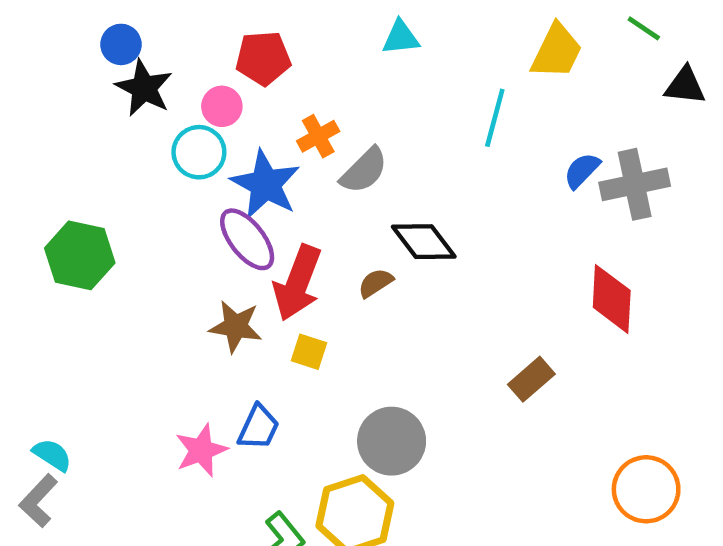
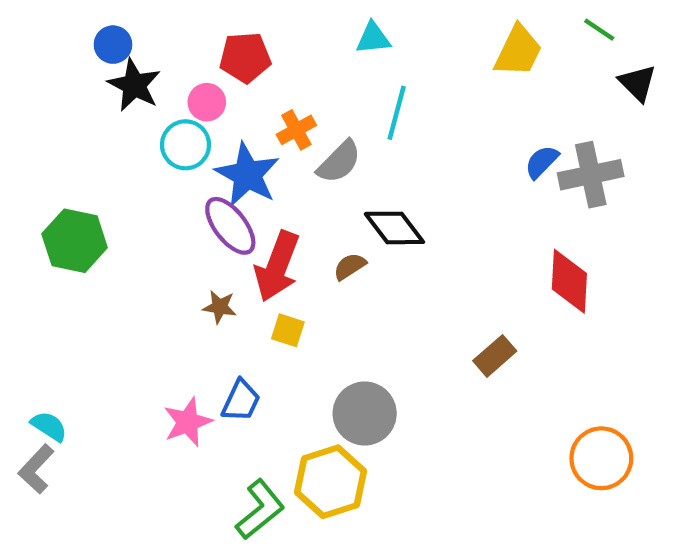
black triangle: (685, 86) -> (638, 83), turned 39
cyan line: (495, 118) -> (397, 113), moved
brown star: (236, 326) -> (220, 307), size x0.7

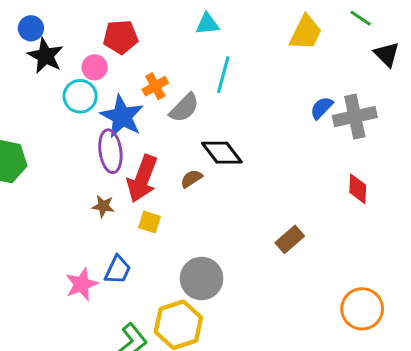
purple ellipse: (230, 226) -> (110, 151), turned 30
red diamond: (569, 281) -> (358, 189), moved, size x0.7

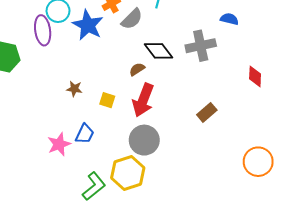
blue semicircle: (322, 108) -> (229, 19), turned 60
gray cross: (355, 117) -> (201, 46), moved
purple ellipse: (110, 151) -> (43, 30), moved
red arrow: (142, 179) -> (143, 100), moved

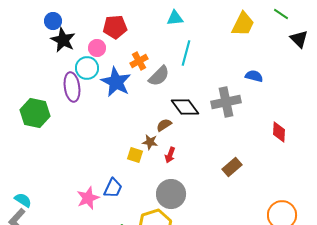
brown star: (74, 89) -> (150, 142), moved
red arrow: (143, 100) -> (170, 155), size x0.5

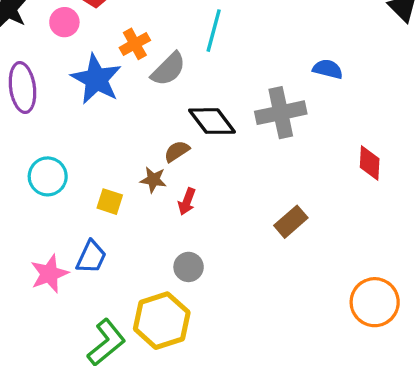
cyan circle: (87, 68) -> (48, 176), moved
yellow square: (135, 155) -> (110, 202), moved
gray circle: (171, 194) -> (189, 267), size x0.6

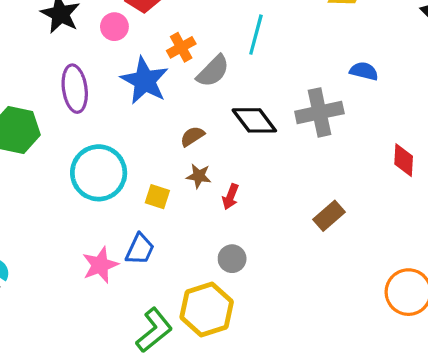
brown semicircle: (177, 151) -> (192, 136), moved
cyan circle: (48, 176) -> (99, 173), size x1.5

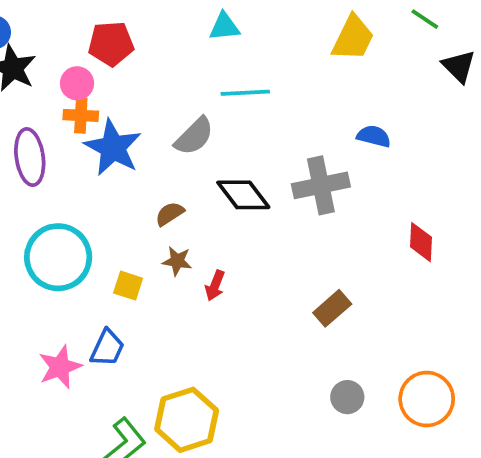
cyan line: (256, 35) -> (245, 93), turned 72
orange cross: (181, 47) -> (81, 115), moved, turned 32
gray circle: (232, 259) -> (347, 397), moved

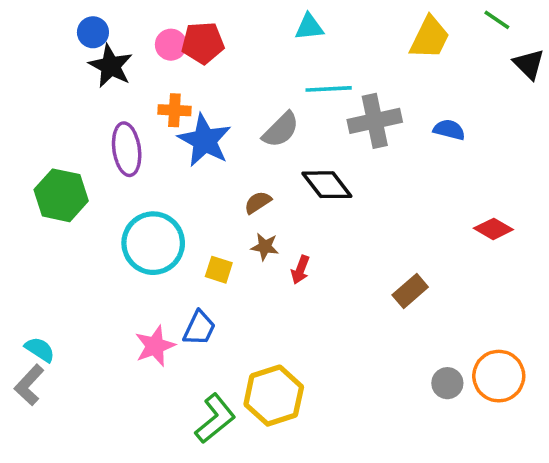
pink circle: (77, 83) -> (171, 45), moved
gray cross: (321, 185) -> (375, 121), moved
red diamond: (421, 242) -> (493, 229), turned -63
gray circle: (347, 397) -> (447, 383), moved

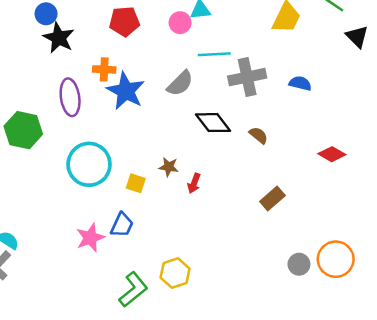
pink circle: (171, 45) -> (180, 23), moved
brown semicircle: (258, 202) -> (259, 135), moved, turned 72
yellow hexagon: (274, 396) -> (175, 273), size x0.7

